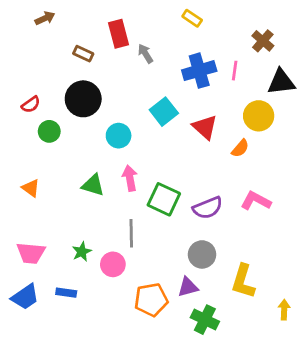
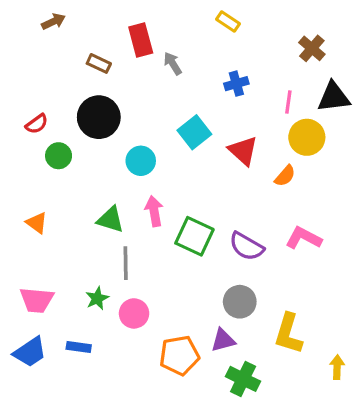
blue cross: (199, 71) -> (236, 84), size x0.6
pink line: (235, 71) -> (288, 102), moved
purple semicircle: (208, 208) -> (246, 246), turned 52
gray line: (131, 233) -> (126, 263), moved

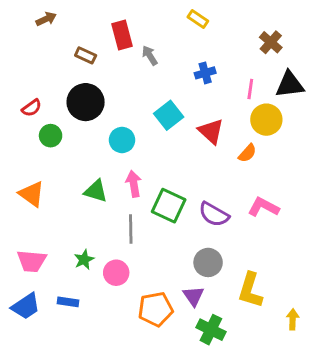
orange triangle: (37, 223) -> (32, 194), size x1.4
gray line: (126, 263) -> (131, 229), moved
purple triangle: (223, 340) -> (193, 296), turned -50

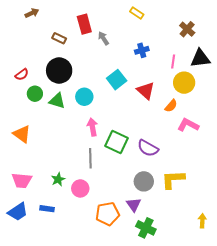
green triangle: (96, 191) -> (57, 101), moved
pink L-shape: (263, 207) -> (188, 125), moved
yellow L-shape: (250, 290) -> (173, 179), moved, turned 70

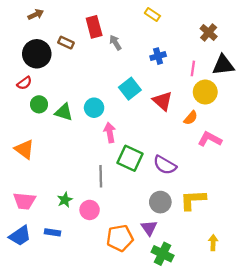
black circle: (59, 71) -> (37, 54), moved
pink arrow: (92, 127) -> (110, 132), moved
yellow arrow: (202, 221) -> (213, 243), moved

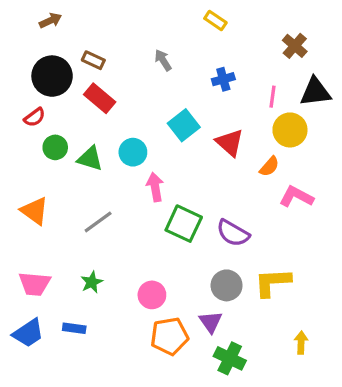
red rectangle: (94, 27) -> (100, 98), moved, turned -35
gray line: (101, 176) -> (98, 222), moved, turned 55
pink circle: (90, 210) -> (152, 295), moved

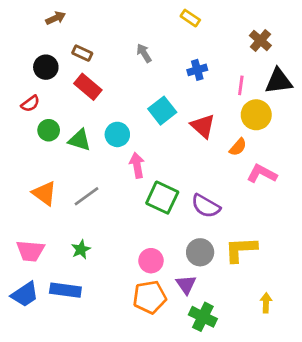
brown arrow: (50, 20) -> (56, 18), moved
black circle: (52, 76) -> (46, 67), size x0.7
orange triangle: (35, 211) -> (44, 193), moved
pink circle: (152, 295) -> (151, 261), moved
blue rectangle: (74, 328) -> (65, 290), size x1.5

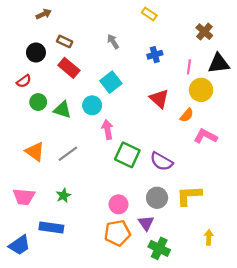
cyan square: (162, 111) -> (111, 82), moved
blue trapezoid: (25, 294) -> (19, 245), moved

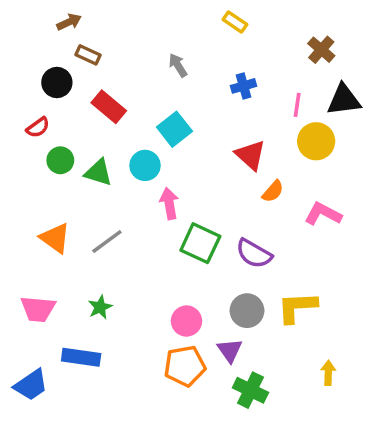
brown rectangle: (65, 41) -> (88, 55), moved
orange semicircle: (187, 115) -> (273, 191), moved

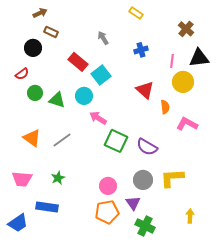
red rectangle: (109, 107) -> (78, 62), moved
orange semicircle: (273, 191) -> (165, 107), moved, turned -48
pink arrow: (169, 203) -> (98, 118), turned -48

